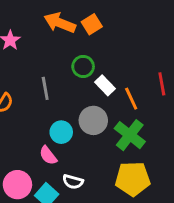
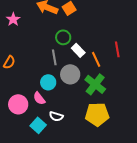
gray line: (45, 88) -> (54, 57), moved
pink circle: (17, 185) -> (18, 104), moved

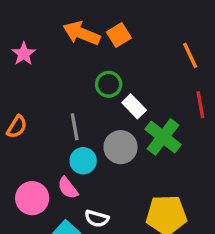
gray line: (54, 57) -> (75, 127), moved
orange line: (96, 59) -> (190, 55), moved
green cross: (95, 84) -> (163, 137), moved

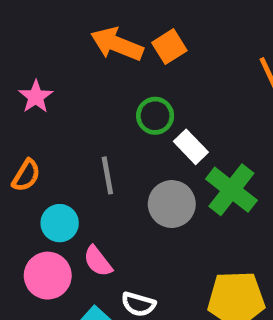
pink star: (24, 54) -> (36, 97), moved
cyan circle: (83, 161) -> (60, 223), moved

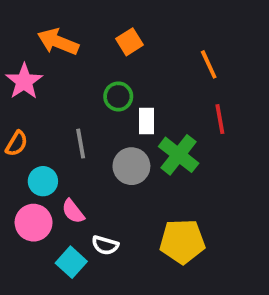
orange arrow: (117, 44) -> (58, 42), moved
pink star: (36, 97) -> (24, 81), size x1.4
white rectangle: (191, 147) -> (147, 121), turned 44

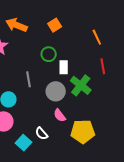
pink semicircle: (73, 211) -> (60, 115), moved
white semicircle: (105, 245) -> (42, 134), turned 32

